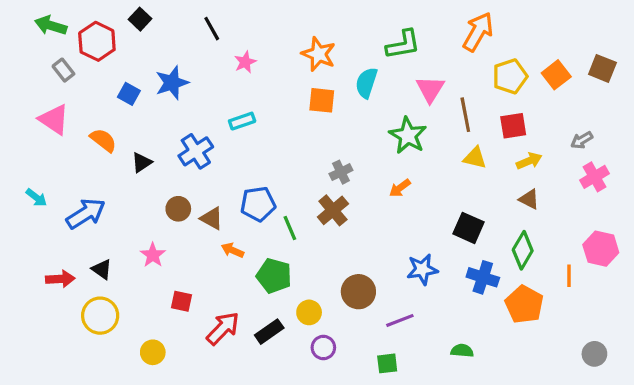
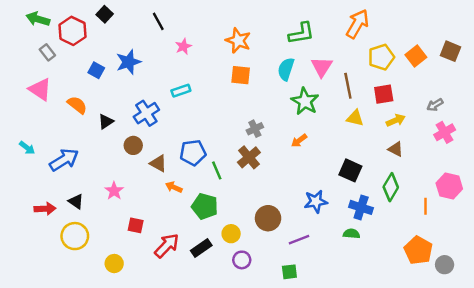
cyan semicircle: (366, 83) -> (286, 69), moved
brown circle: (178, 209) -> (133, 145), moved
orange pentagon: (524, 304) -> (418, 250), moved
green semicircle: (462, 351) -> (351, 234), moved

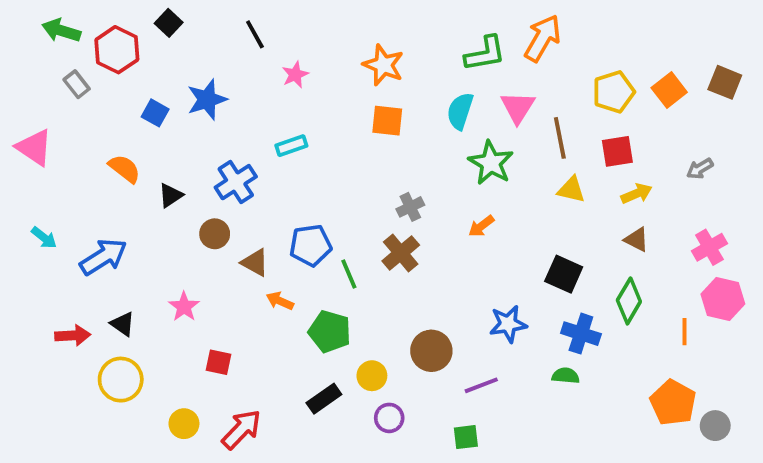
orange arrow: (357, 24) -> (543, 38), moved
pink triangle: (40, 89) -> (34, 148), moved
pink cross: (445, 132) -> (709, 247), moved
red arrow: (167, 246) -> (242, 429), moved

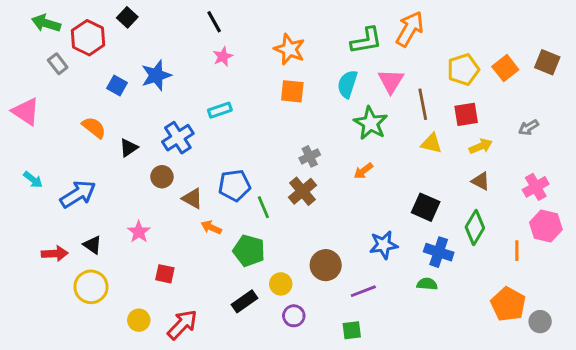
black line: (255, 34) -> (214, 22), moved

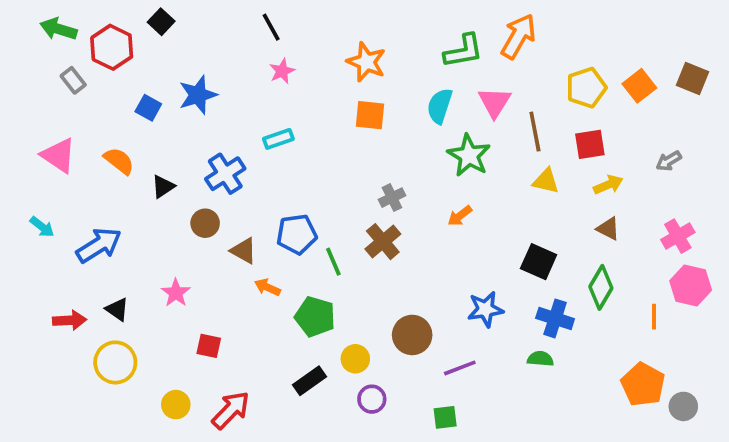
pink triangle: (26, 112) -> (59, 155), moved

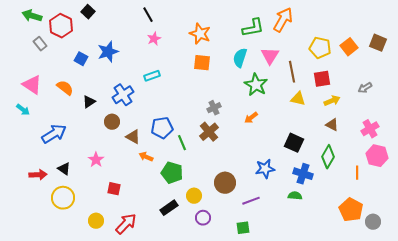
yellow pentagon: (586, 88) -> (320, 48), turned 30
cyan arrow: (42, 227) -> (23, 110), moved

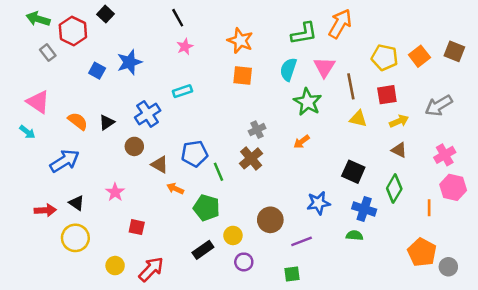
orange semicircle: (65, 88) -> (78, 121), moved
gray arrow: (365, 88) -> (439, 106), size x1.6

